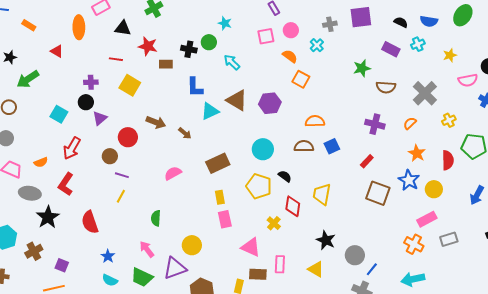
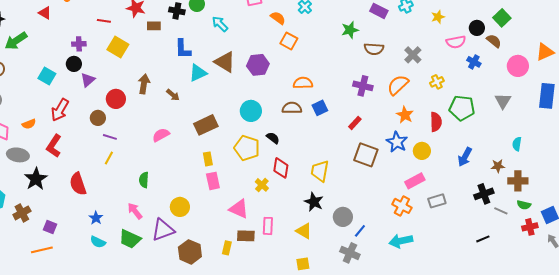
gray cross: (425, 93) -> (413, 55), size x0.7
brown arrow: (156, 122) -> (144, 84), turned -102
orange semicircle: (410, 123) -> (398, 85), size x1.6
yellow trapezoid: (322, 194) -> (320, 171), moved

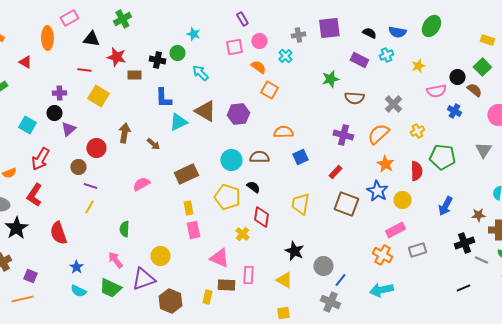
brown semicircle: (292, 108) -> (259, 157), moved
yellow trapezoid: (320, 171) -> (300, 204), moved

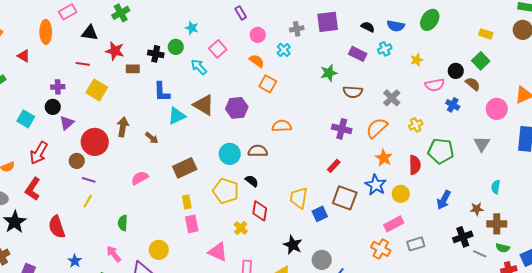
pink square: (234, 47) -> (218, 49), moved, turned -30
red circle: (96, 148) -> (95, 142), size x1.4
blue square: (300, 157) -> (320, 214), moved

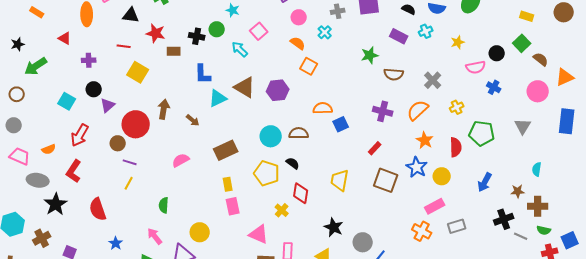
brown semicircle: (473, 84) -> (541, 59), moved
purple cross: (58, 87) -> (89, 60), moved
blue square: (320, 214) -> (341, 124), moved

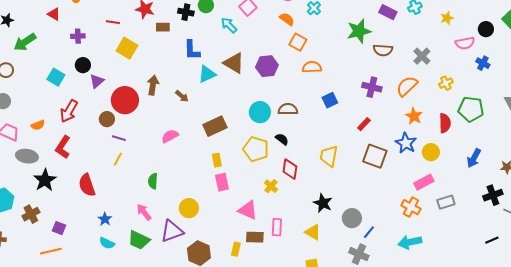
green star: (370, 55) -> (359, 31), size x1.4
orange semicircle: (323, 108) -> (312, 67), moved

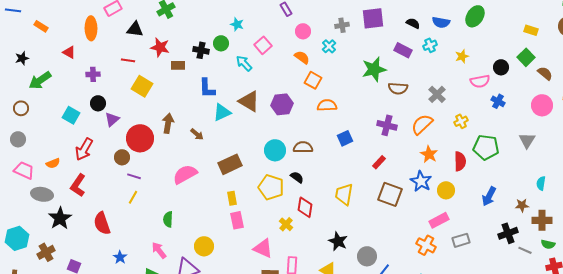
pink semicircle: (170, 136) -> (185, 174), size x1.4

